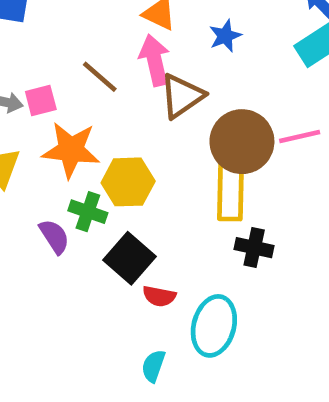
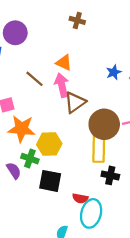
blue star: (225, 36) -> (114, 72), moved
brown line: (100, 77) -> (35, 79), moved
black square: (130, 258) -> (50, 181), turned -30
red semicircle: (159, 296) -> (80, 198), moved

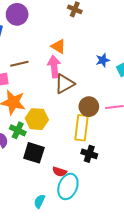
brown line: (35, 79) -> (19, 64), moved, turned -60
brown circle: (104, 124) -> (89, 107), size x0.7

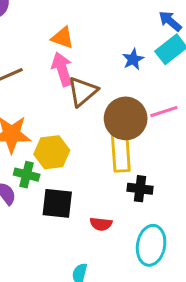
blue star: (103, 60) -> (133, 59), moved
brown circle: (89, 107) -> (126, 118), size x1.4
cyan ellipse: (68, 186) -> (151, 245), moved

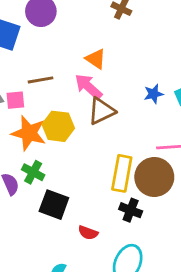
pink arrow: (62, 69) -> (88, 87), turned -44
brown circle: (126, 118) -> (154, 177), moved
yellow hexagon: (52, 152) -> (58, 126), moved

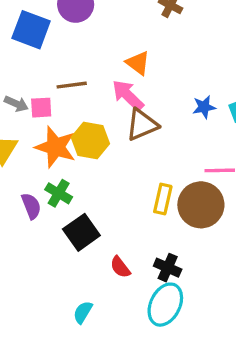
yellow rectangle: (122, 173) -> (163, 199), size x0.7
black square: (54, 205) -> (81, 232), turned 32
black cross: (131, 210) -> (168, 268), moved
red semicircle: (88, 233) -> (120, 267), turned 30

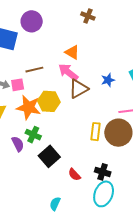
blue star: (204, 107) -> (108, 80), moved

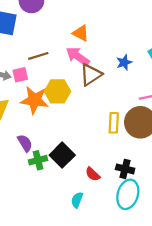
green cross: (33, 135) -> (38, 160), moved, turned -35
cyan semicircle: (55, 204) -> (77, 200), moved

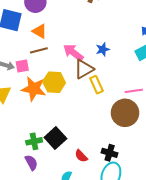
orange triangle: (81, 33) -> (40, 31), moved
blue star: (124, 62) -> (103, 49), moved
yellow rectangle: (114, 123) -> (97, 85), moved, turned -30
purple semicircle: (25, 143) -> (31, 163), moved

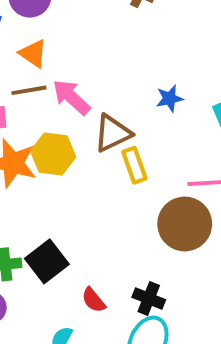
blue star: (103, 49) -> (170, 98), moved
pink arrow: (73, 53) -> (71, 97), moved

